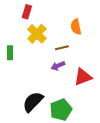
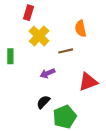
purple arrow: (58, 66) -> (48, 73), moved
black semicircle: (33, 102) -> (43, 102), moved, size x0.6

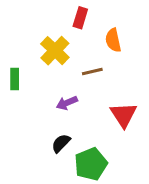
red rectangle: (28, 13) -> (80, 18), moved
red triangle: (88, 82) -> (124, 115), turned -42

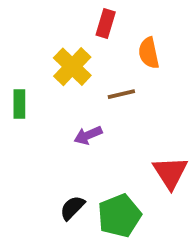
red triangle: (124, 115) -> (170, 173), moved
black semicircle: (61, 143) -> (72, 208), moved

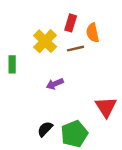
red rectangle: (106, 24) -> (71, 23), moved
brown line: (121, 94) -> (76, 49), moved

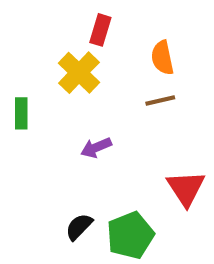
red rectangle: (71, 23) -> (100, 30), moved
brown line: (76, 49) -> (160, 101), moved

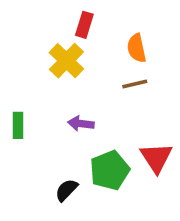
green rectangle: (21, 113) -> (18, 125), moved
purple arrow: (96, 148) -> (81, 124), turned 30
green pentagon: (130, 235) -> (110, 170), moved

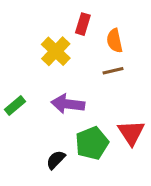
red rectangle: (84, 25) -> (83, 24), moved
purple arrow: (81, 124) -> (68, 104), size x1.5
green rectangle: (18, 125) -> (15, 105), turned 50

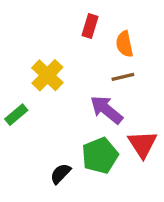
yellow cross: (56, 51) -> (47, 75), moved
purple arrow: (68, 104) -> (106, 110), moved, turned 32

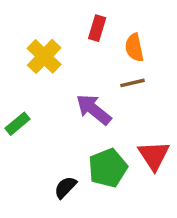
yellow cross: (47, 75) -> (44, 56), moved
purple arrow: (106, 110) -> (94, 109), moved

